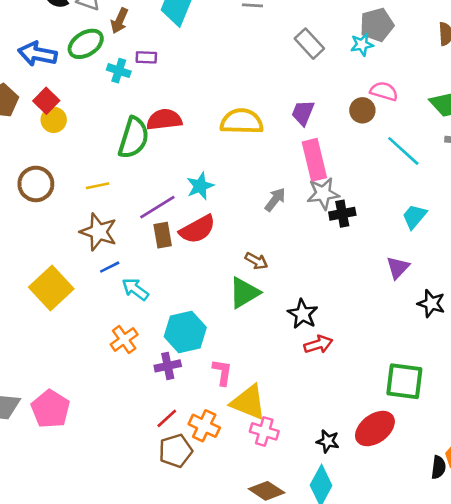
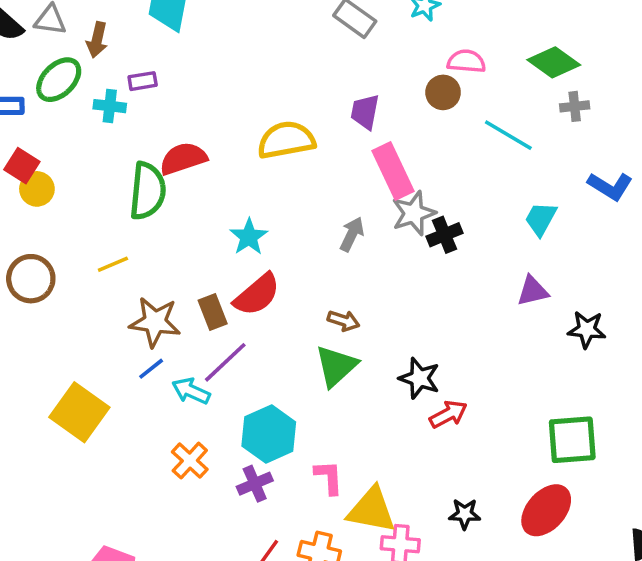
purple line: (157, 207) -> (225, 362), moved
brown star: (99, 232) -> (155, 322), moved
purple triangle: (398, 268) -> (533, 291), turned 45
black star: (328, 441) -> (465, 514), moved

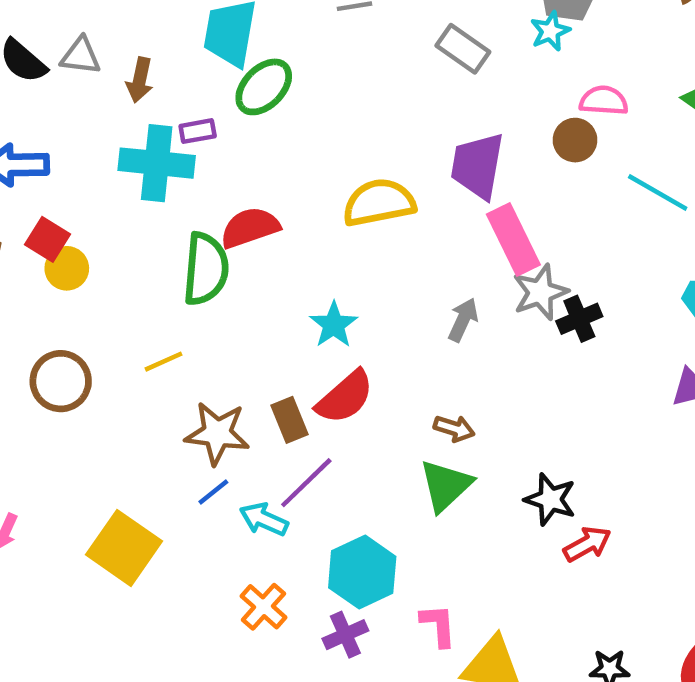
green ellipse: (59, 80) -> (264, 87), moved
cyan cross: (110, 106) -> (157, 163), size x1.8
purple trapezoid: (365, 112) -> (477, 166), size x1.5

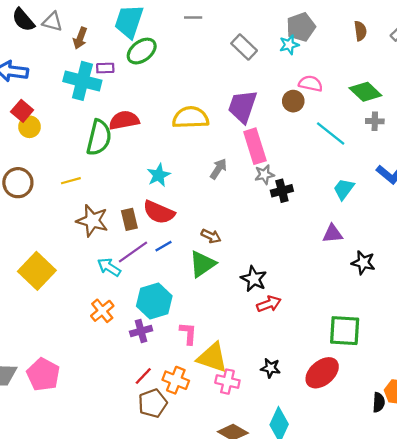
gray star: (540, 292) -> (264, 175), size x0.7
gray arrow: (463, 320) -> (218, 169), moved
red semicircle: (345, 397) -> (159, 212), turned 56
blue line: (213, 492) -> (164, 246), moved

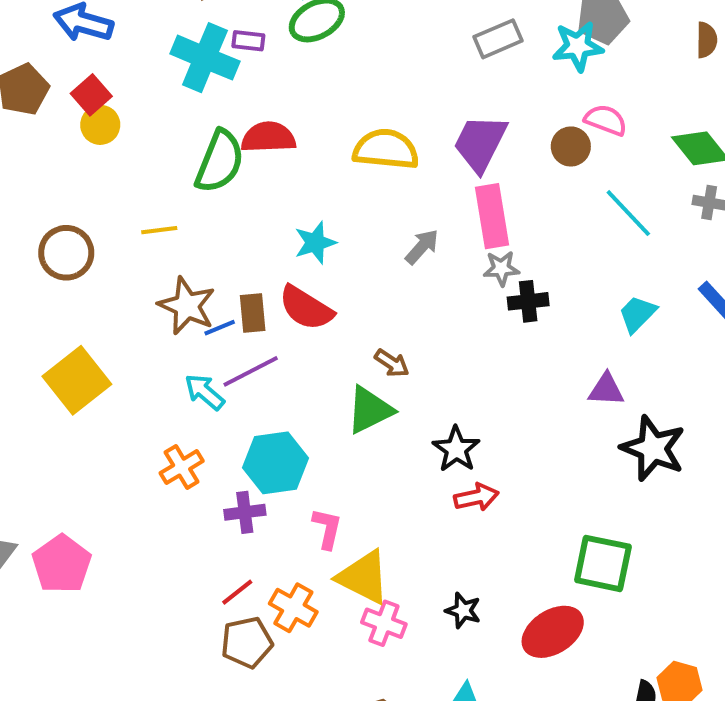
cyan star: (289, 45) -> (578, 46), size x1.4
gray rectangle: (244, 47) -> (498, 39), turned -75
brown circle: (18, 183) -> (66, 253), moved
blue line: (164, 246) -> (220, 328), moved
black star: (363, 263) -> (653, 448), size x1.5

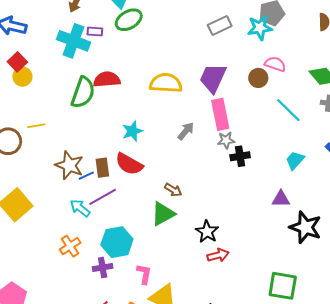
yellow line: (159, 230) -> (36, 126), moved

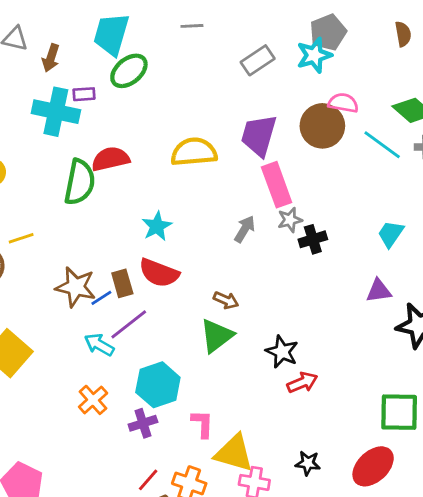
brown circle: (258, 78) -> (322, 126), size x1.6
cyan line: (288, 110) -> (382, 145), moved
gray arrow: (186, 131) -> (245, 229), moved

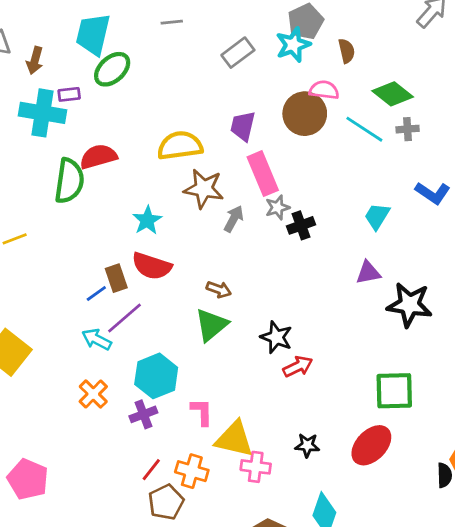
brown semicircle: (403, 34) -> (347, 51), moved
purple trapezoid: (259, 135) -> (243, 126), size x0.7
brown star: (76, 287) -> (204, 189), moved

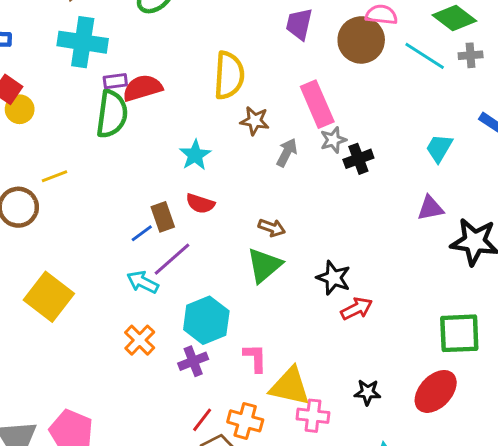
purple rectangle: (69, 94) -> (115, 81), moved
purple trapezoid: (243, 126) -> (299, 24), moved
yellow semicircle: (180, 146) -> (229, 75), turned 102
brown star: (204, 189) -> (255, 121), size x0.7
red semicircle: (152, 266) -> (200, 204), size x0.7

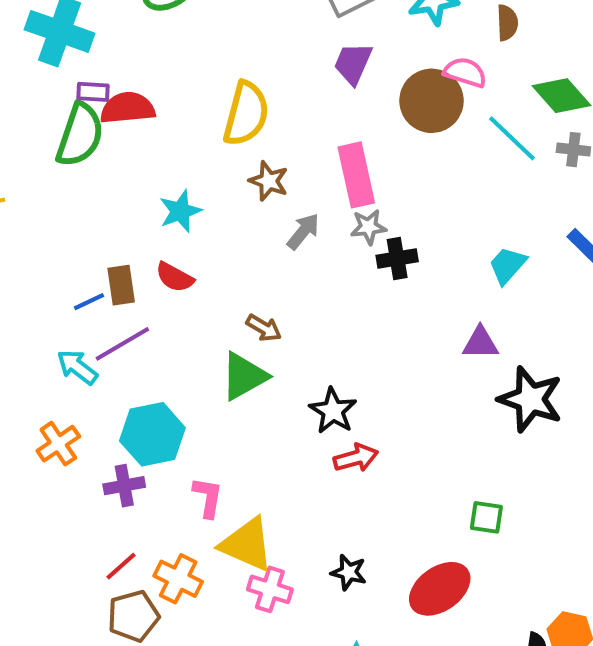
green square: (459, 333) -> (486, 517), size x0.6

